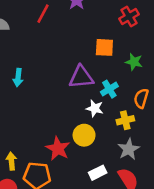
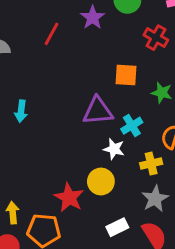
red cross: (129, 17) -> (156, 38), turned -30

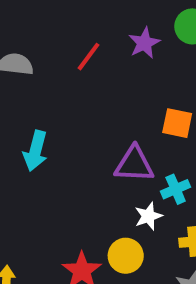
cyan arrow: (21, 111) -> (35, 151), size x1.4
white star: (114, 149) -> (148, 216), turned 30

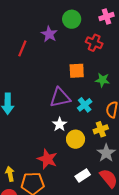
white star: (148, 216) -> (60, 124), moved
yellow circle: (126, 256) -> (76, 139), moved

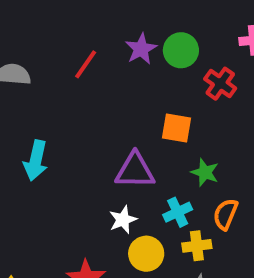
green circle: (72, 19) -> (181, 50), moved
green star: (102, 80) -> (205, 172), moved
cyan cross: (85, 105) -> (178, 212), moved

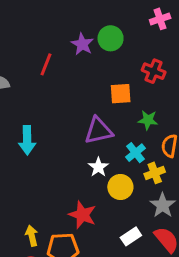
red cross: (220, 84) -> (154, 71), moved

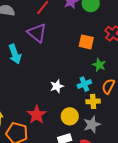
purple triangle: (99, 131) -> (37, 33), moved, turned 35
cyan arrow: (27, 140) -> (15, 54), turned -36
yellow circle: (120, 187) -> (70, 116), moved

